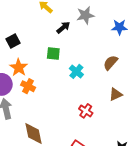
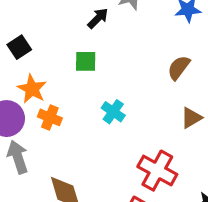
cyan cross: (76, 71) -> (113, 112), moved
red cross: (86, 111) -> (157, 171), moved, size x1.6

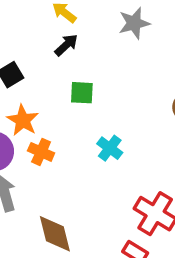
black arrow: (98, 18) -> (66, 45), moved

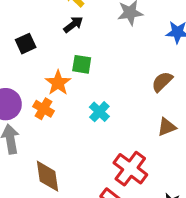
orange star: (23, 120) -> (58, 83), moved

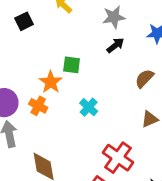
black arrow: (73, 24) -> (115, 45), moved
black square: (26, 44) -> (24, 21), moved

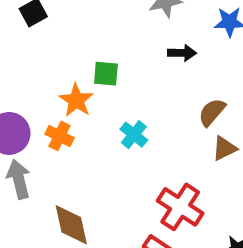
black arrow: (115, 45) -> (182, 53), moved, turned 42
brown semicircle: (144, 78) -> (212, 112), moved

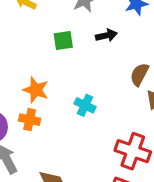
green square: (106, 74) -> (63, 40), moved

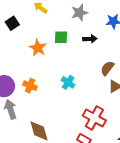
orange star: (36, 90) -> (38, 48), moved

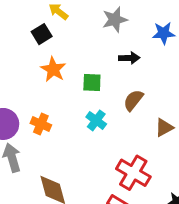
black square: (12, 23) -> (42, 34), moved
green square: (61, 37) -> (92, 83), moved
brown semicircle: (107, 68) -> (133, 100), moved

